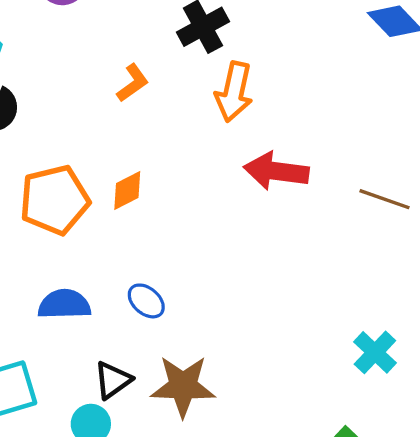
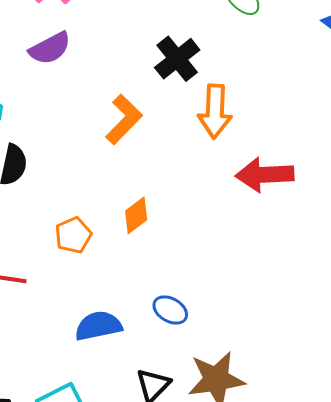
orange L-shape: (133, 83) -> (124, 119), size x1.4
orange pentagon: (55, 200) -> (73, 235), size x0.6

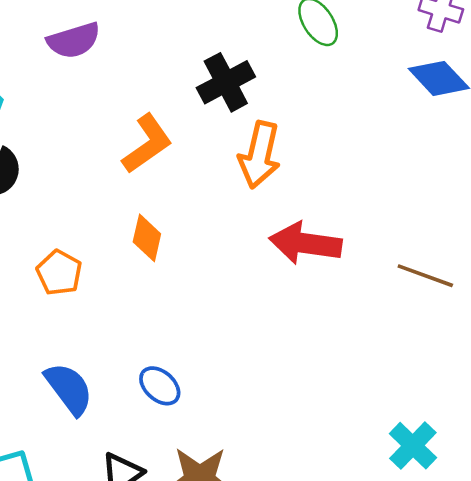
orange diamond: (136, 215) -> (147, 238), moved, turned -51
orange pentagon: (73, 235) -> (59, 273), turned -30
blue semicircle: (98, 326) -> (69, 389), turned 54

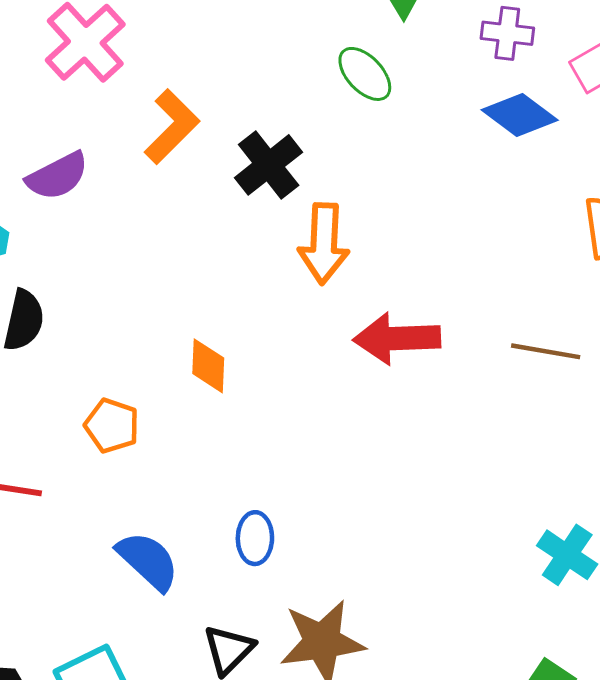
purple semicircle: (74, 40) -> (57, 176), moved
orange L-shape: (147, 144) -> (172, 127), moved
blue ellipse: (160, 386) -> (255, 538), turned 60

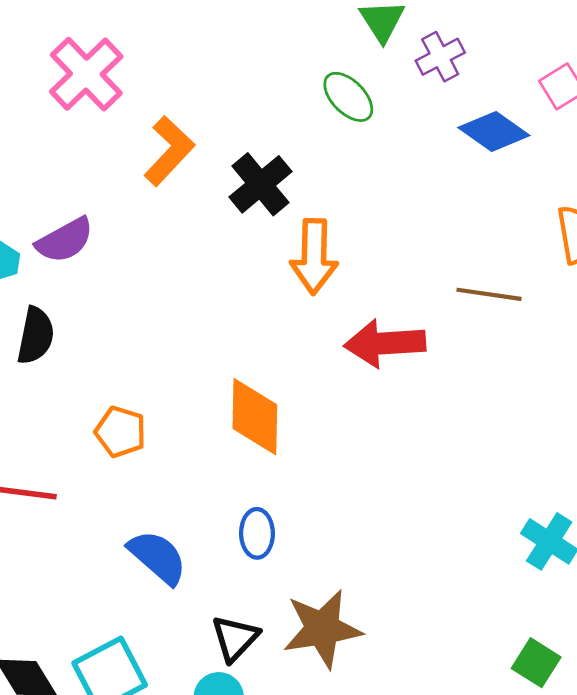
purple cross: (507, 33) -> (440, 57), moved, turned -33
purple semicircle: (57, 176) -> (65, 240), moved
brown line: (546, 351) -> (489, 294), moved
orange diamond: (208, 366) -> (255, 417), moved, size x1.5

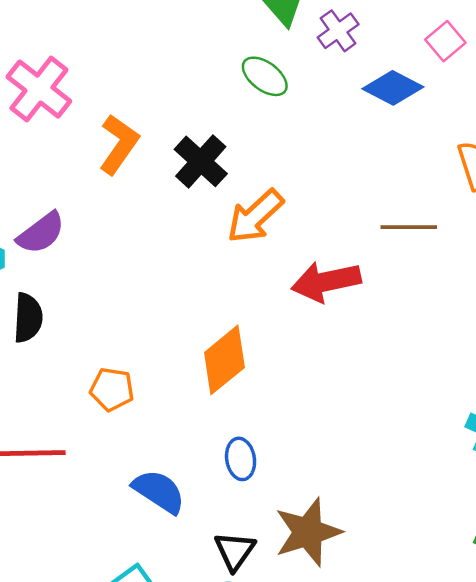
orange arrow: (314, 256) -> (255, 216), turned 54
orange diamond: (255, 417) -> (224, 360), turned 58

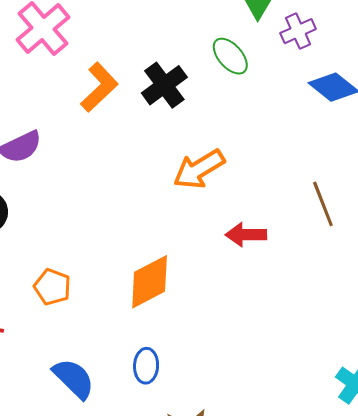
black cross: (201, 161) -> (164, 85), moved
brown line: (409, 227) -> (323, 204), turned 57
red arrow: (326, 282) -> (246, 235), size x0.7

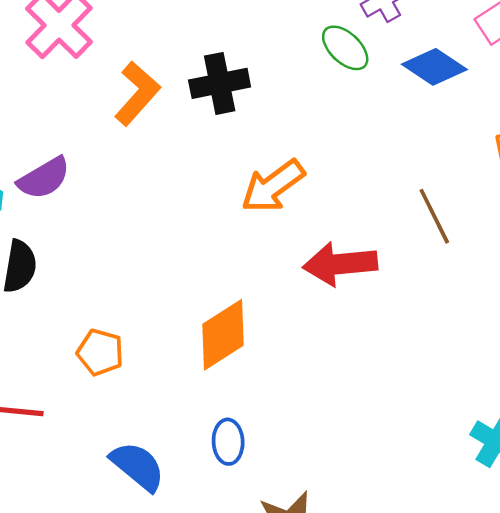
green ellipse: (230, 56) -> (345, 48), moved
black cross: (164, 85) -> (220, 83), turned 30
red arrow: (246, 235) -> (340, 264), size x1.4

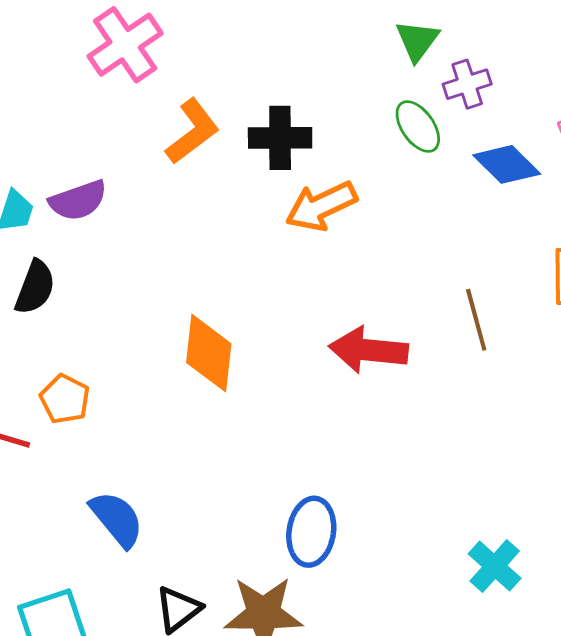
orange arrow: (273, 186) -> (321, 206), moved
orange diamond: (223, 335) -> (209, 353), moved, turned -62
orange pentagon: (100, 352) -> (65, 399), moved
blue ellipse: (228, 442) -> (311, 532), moved, size x1.4

